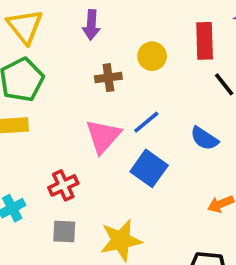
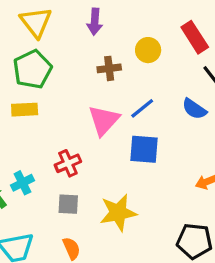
red rectangle: (205, 41) -> (195, 37), turned -32
blue semicircle: (204, 138) -> (194, 109), moved
blue square: (149, 168) -> (144, 149), turned -32

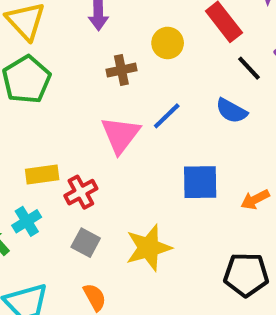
yellow rectangle: (25, 110) -> (42, 175), moved
blue square: (144, 149) -> (200, 182), moved
gray square: (68, 204) -> (86, 243), turned 30

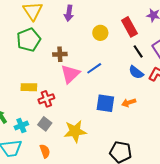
brown cross: (121, 70) -> (60, 54), moved
blue semicircle: (231, 111) -> (136, 72), moved
orange arrow: (255, 200) -> (129, 103), moved
cyan cross: (27, 221) -> (21, 126), moved

